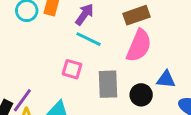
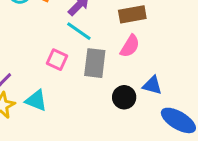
pink semicircle: (139, 46) -> (130, 46), size x0.7
gray rectangle: (108, 84) -> (95, 63), moved

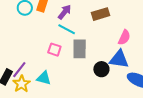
pink semicircle: (130, 46) -> (124, 37), moved
blue triangle: (152, 85) -> (119, 59), size x1.5

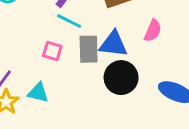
blue triangle: (119, 59) -> (113, 44), moved
black circle: (101, 69) -> (121, 78), size x1.5

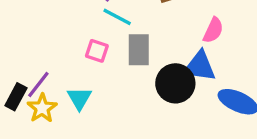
blue triangle: (113, 44) -> (200, 66), moved
cyan triangle: (38, 93) -> (79, 98), turned 45

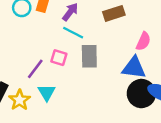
black circle: (175, 83) -> (141, 94), moved
purple line: (38, 85) -> (35, 69), moved

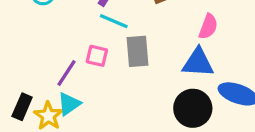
cyan triangle: (47, 92) -> (69, 104), moved, turned 30
black circle: (141, 94) -> (193, 108), moved

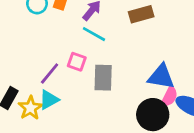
pink semicircle: (208, 26) -> (169, 97), moved
gray rectangle: (137, 51) -> (103, 78), moved

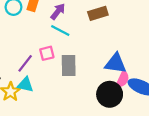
pink square: (77, 62) -> (47, 53), turned -32
cyan triangle: (49, 100) -> (25, 85), turned 42

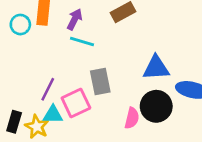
pink square: (47, 53) -> (76, 103), moved, size x1.5
pink semicircle: (123, 79) -> (132, 118), moved

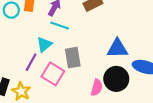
pink square: (76, 103) -> (53, 74), turned -35
cyan triangle: (53, 115) -> (44, 44), moved, turned -42

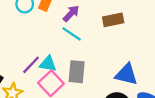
cyan triangle: (44, 44) -> (48, 64), moved, turned 35

